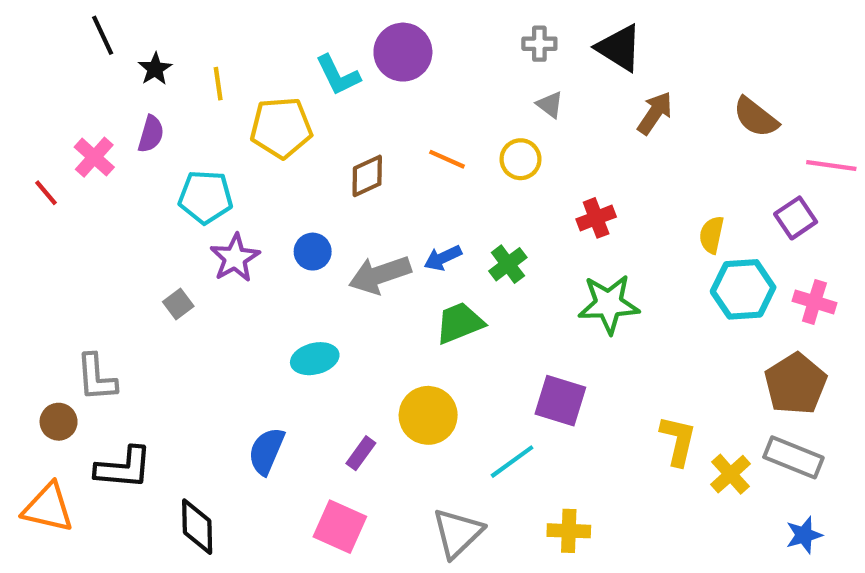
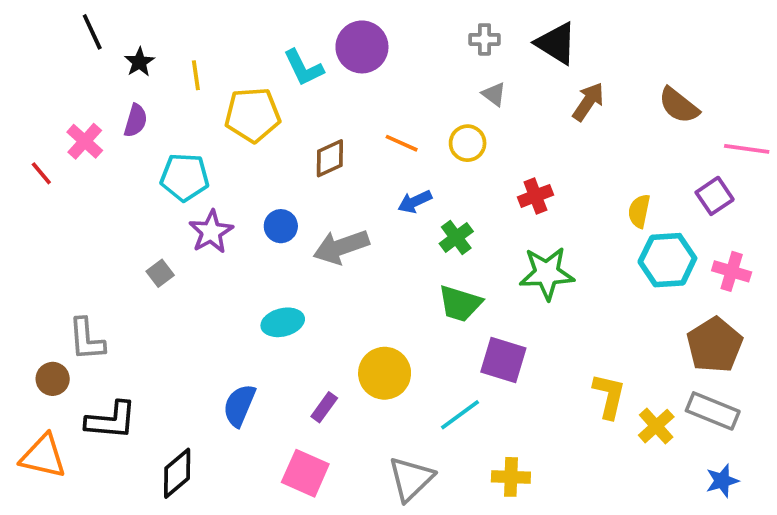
blue arrow: (443, 258) -> (415, 202), moved
green trapezoid: (460, 323) -> (460, 303), moved, turned -141
black diamond: (197, 527) -> (177, 473), turned 51

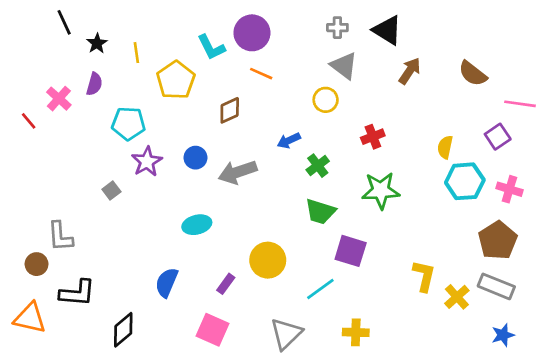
gray triangle: (494, 94) -> (344, 66), size x1.6
yellow pentagon: (253, 115) -> (176, 80), turned -30
orange line: (402, 143) -> (261, 74), moved

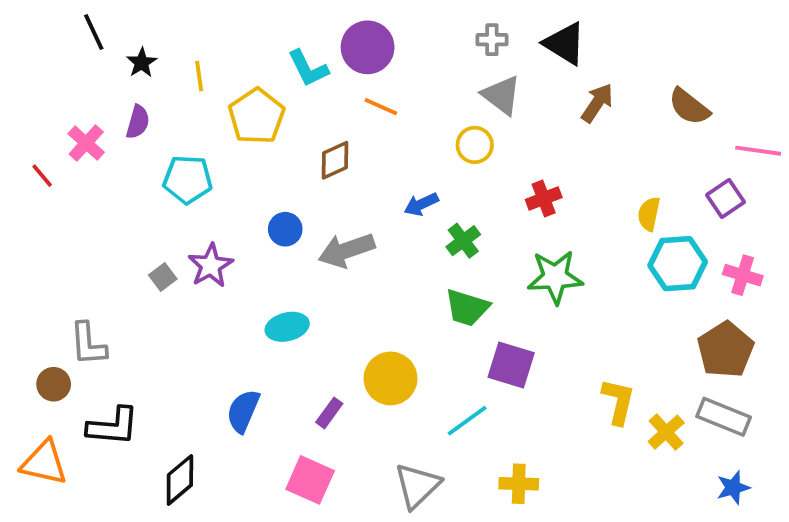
purple star: (147, 162) -> (211, 266), moved

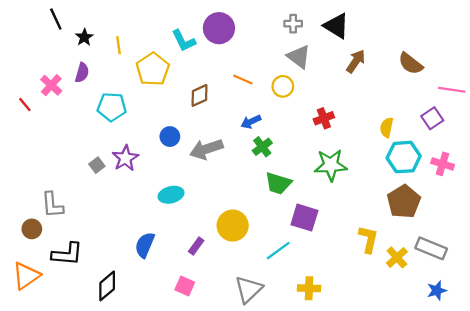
orange line: (381, 107) -> (243, 79), moved
green cross: (463, 241) -> (262, 147), moved
brown pentagon: (725, 350) -> (404, 202), moved
orange triangle: (44, 463) -> (26, 276), turned -48
pink square: (310, 480) -> (185, 286), size x0.7

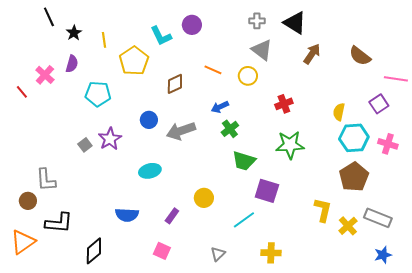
purple circle: (219, 28) -> (192, 25), size x0.7
yellow circle: (233, 226) -> (204, 198), size x0.7
blue semicircle: (145, 245) -> (127, 215), turned -110
gray triangle: (249, 289) -> (218, 254), size x0.6

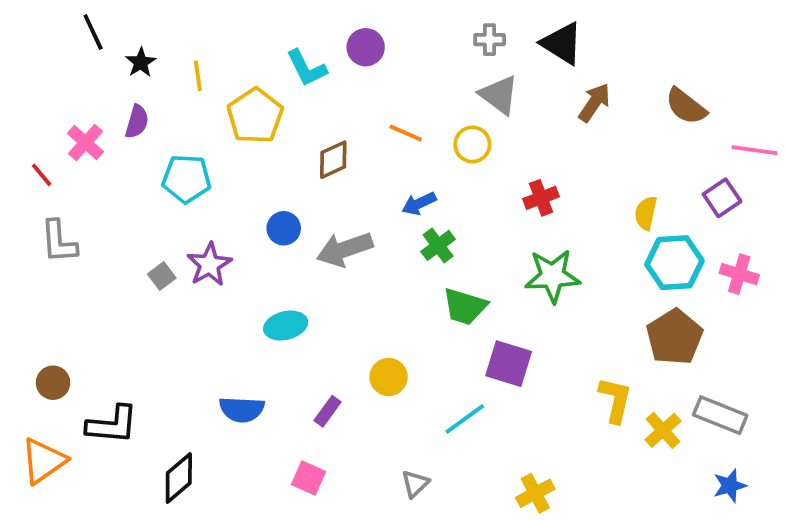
gray L-shape: (46, 180) -> (59, 242), moved
yellow cross: (271, 253) -> (535, 493), moved, turned -30

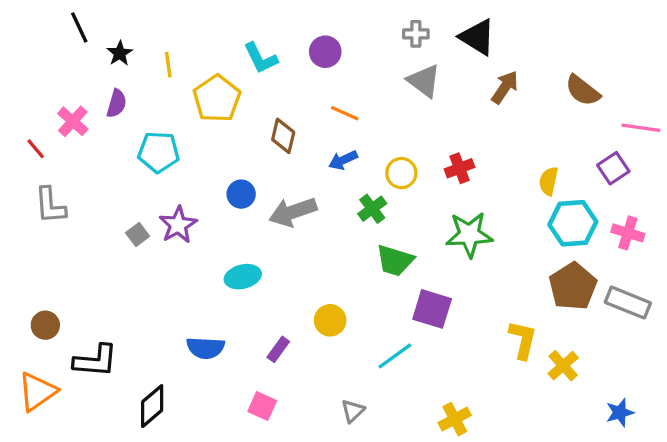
purple circle: (366, 47) -> (325, 52), moved
yellow circle: (472, 144) -> (401, 173), moved
brown diamond: (333, 160) -> (283, 136), turned -52
blue arrow: (419, 204) -> (343, 160), moved
gray rectangle: (720, 415) -> (628, 303), moved

